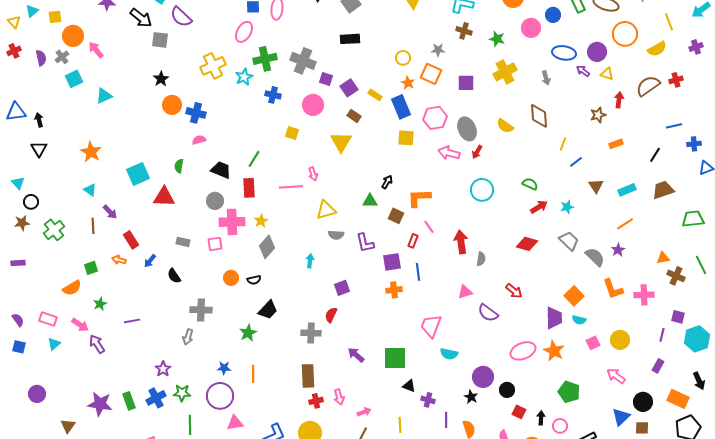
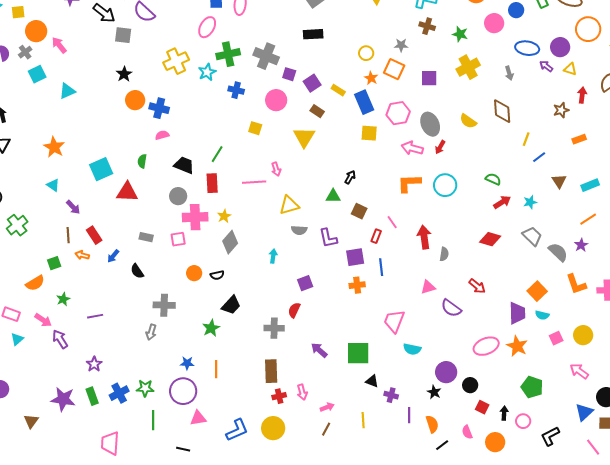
orange L-shape: (419, 198) -> (409, 183), moved
brown line: (93, 226) -> (68, 235), moved
purple star: (163, 369) -> (94, 364), moved

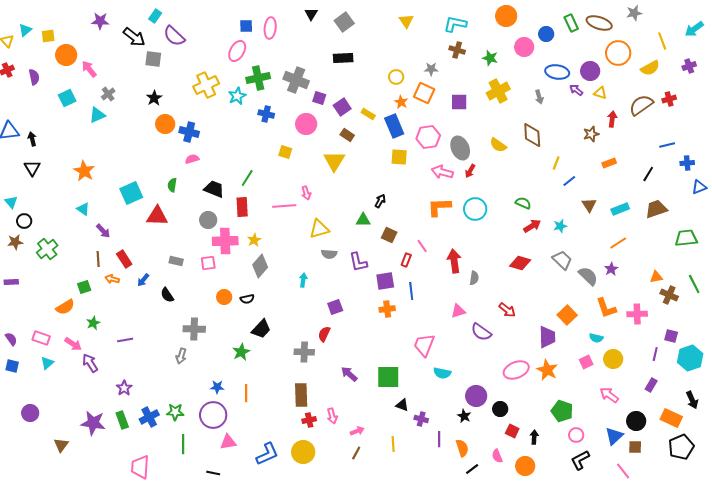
gray cross: (25, 52) -> (108, 94), moved
cyan semicircle: (542, 315) -> (596, 338), moved
pink circle: (523, 421) -> (576, 435), moved

